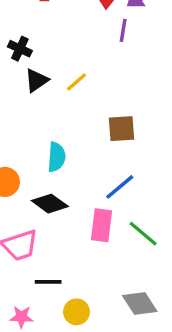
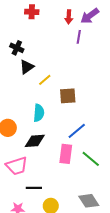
yellow line: (76, 82) -> (45, 80), moved
brown square: (121, 129) -> (68, 96), moved
black diamond: (50, 204) -> (35, 141), turned -40

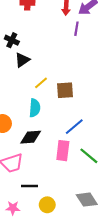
yellow line: (45, 80) -> (41, 83), moved

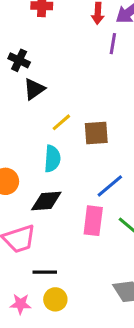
yellow circle: (47, 205) -> (55, 299), moved

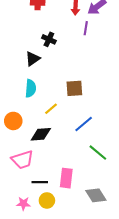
black cross: (19, 60) -> (49, 39), moved
yellow line: (61, 122) -> (51, 109), moved
cyan semicircle: (52, 159) -> (31, 88), moved
pink rectangle: (93, 221) -> (66, 178), moved

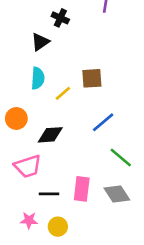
yellow line: (51, 109) -> (63, 93), moved
gray diamond: (96, 195) -> (117, 194), moved
yellow circle: (47, 200) -> (58, 227), moved

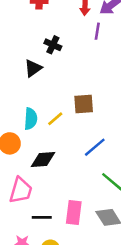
cyan semicircle: (38, 78) -> (31, 119), moved
pink trapezoid: (28, 166) -> (21, 190), turned -56

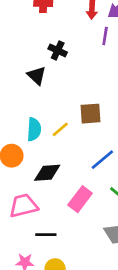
black triangle: (33, 68) -> (37, 75), turned -42
pink trapezoid: (21, 190) -> (23, 206), turned -120
pink rectangle: (74, 212) -> (80, 199), moved, turned 30

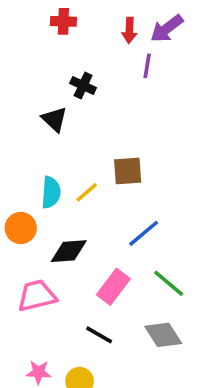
black line: (46, 235) -> (99, 335), moved, turned 30

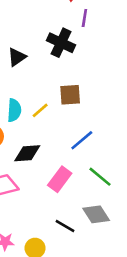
black cross: (83, 85) -> (61, 43), moved, size x1.5
black triangle: (55, 119) -> (17, 57), turned 42
black line: (99, 335) -> (65, 226), moved

